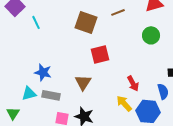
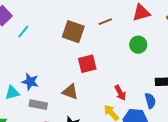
cyan line: (36, 22) -> (23, 32), turned 64
brown triangle: (83, 82) -> (70, 92), turned -42
cyan triangle: (29, 93) -> (12, 93), moved

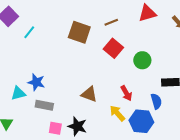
green circle: (138, 45) -> (142, 60), moved
red square: (87, 64) -> (113, 48), moved, turned -36
brown triangle: (70, 92) -> (89, 94), moved

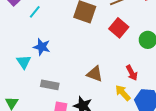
blue star: (36, 82) -> (42, 47), moved
cyan triangle: (18, 93) -> (24, 62), moved, turned -49

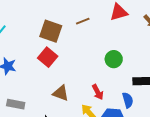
red square: (119, 28) -> (48, 57), moved

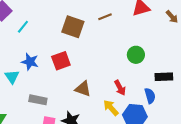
red square: (48, 57) -> (61, 61), moved, turned 30

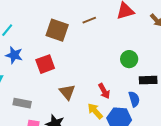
green circle: (136, 55) -> (129, 59), moved
blue star: (30, 62) -> (14, 55), moved
brown triangle: (83, 89) -> (67, 92), turned 30

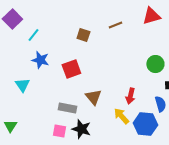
brown square: (57, 30) -> (83, 35), size x0.6
red arrow: (104, 91) -> (130, 96), turned 42
gray rectangle: (22, 103) -> (67, 108), moved

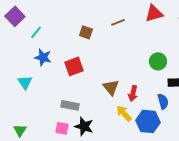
brown triangle: (93, 97) -> (111, 87), moved
green triangle: (10, 126) -> (20, 130), moved

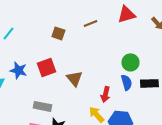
blue star: (43, 57) -> (18, 70), moved
brown triangle: (111, 87) -> (74, 78), moved
blue semicircle: (163, 101) -> (126, 82), moved

